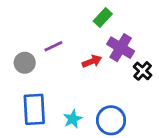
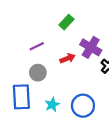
green rectangle: (103, 17) -> (66, 22), moved
gray circle: (25, 63) -> (38, 73), moved

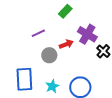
gray circle: (38, 73) -> (49, 55), moved

